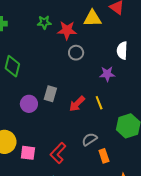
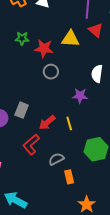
red L-shape: (58, 153) -> (31, 145), moved

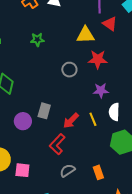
red star: (44, 48) -> (98, 59), moved
white semicircle: (97, 74) -> (114, 112), moved
gray semicircle: (56, 159) -> (67, 171), moved

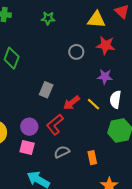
yellow line: (93, 119) -> (93, 104), turned -32
purple circle: (23, 121) -> (29, 127), moved
pink square: (22, 170) -> (27, 148), moved

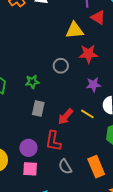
green star: (48, 18) -> (32, 82), moved
red L-shape: (55, 125) -> (53, 141), turned -30
gray semicircle: (62, 152) -> (65, 167), turned -84
orange rectangle: (92, 158) -> (96, 167), size x1.5

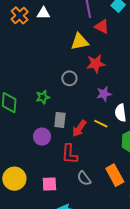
gray rectangle: (38, 109) -> (60, 120), moved
purple circle: (28, 148) -> (42, 137), moved

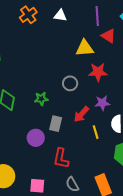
white triangle: (43, 13) -> (60, 15), moved
yellow line: (101, 124) -> (96, 132), turned 40
red arrow: (79, 128) -> (81, 114), moved

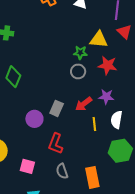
green star: (41, 99) -> (80, 53), moved

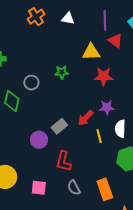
green star: (80, 53) -> (62, 72), moved
gray circle: (78, 71) -> (31, 83), moved
gray rectangle: (57, 108) -> (59, 126), turned 35

